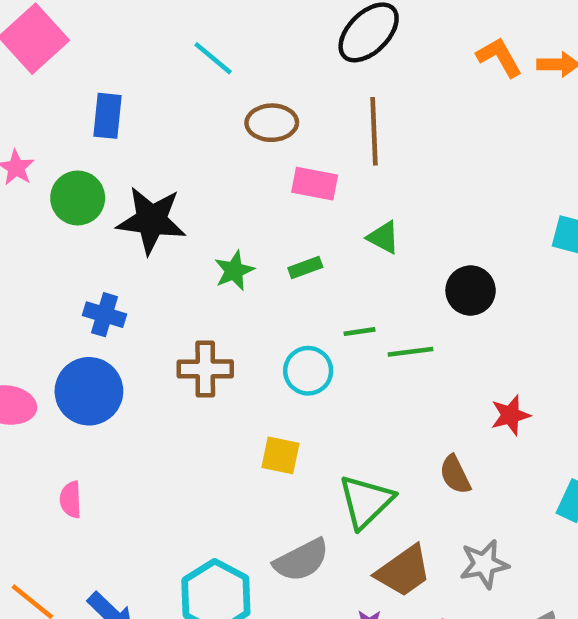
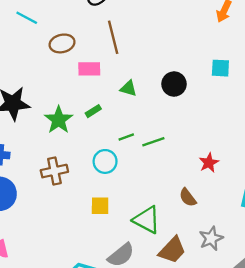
green star: (234, 271) -> (59, 120), size x1.4
black circle: (471, 290) -> (174, 84), moved
green triangle: (366, 501) -> (147, 220), turned -36

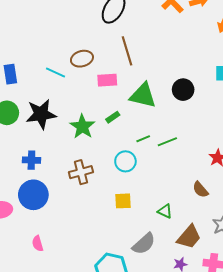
cyan line: (27, 18) -> (55, 72), moved
green triangle: (128, 88) -> (143, 96), size x1.8
green triangle: (147, 220) -> (165, 211), size x0.6

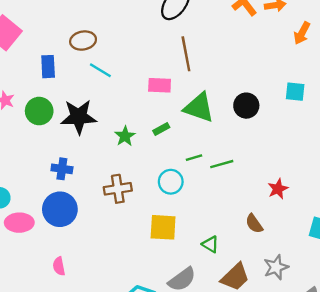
brown ellipse: (82, 59) -> (83, 41), moved
green star: (82, 127) -> (125, 136), size x0.7
yellow square: (123, 201) -> (163, 227), size x1.4

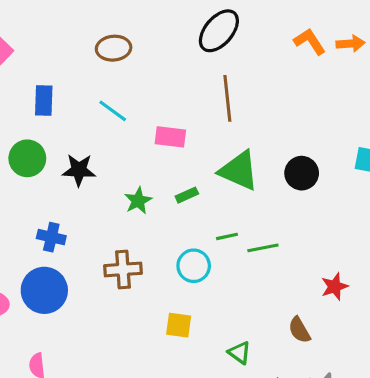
brown ellipse: (83, 41) -> (114, 48), moved
pink rectangle: (160, 85) -> (170, 137), moved
black star: (79, 117) -> (79, 170), size x0.7
yellow square: (163, 227) -> (179, 325), size x0.7

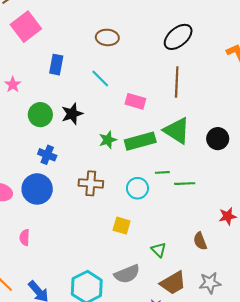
green circle: (27, 158) -> (40, 115), moved
black star: (79, 170) -> (72, 114), turned -30
green rectangle: (187, 195) -> (140, 141), size x2.0

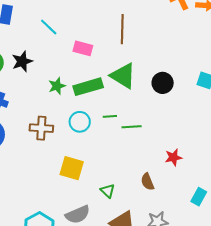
cyan circle: (137, 188) -> (80, 122), moved
yellow square: (122, 226) -> (72, 168), size x1.4

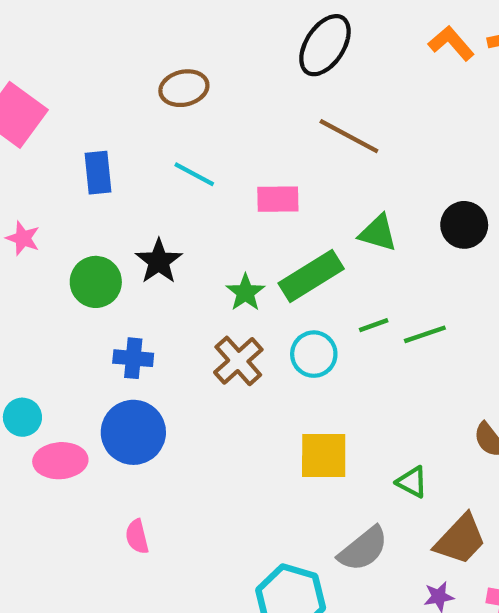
brown line: (122, 29) -> (349, 136), turned -48
green triangle: (123, 76) -> (378, 233), size x0.7
brown cross: (41, 128) -> (238, 361), moved, turned -30

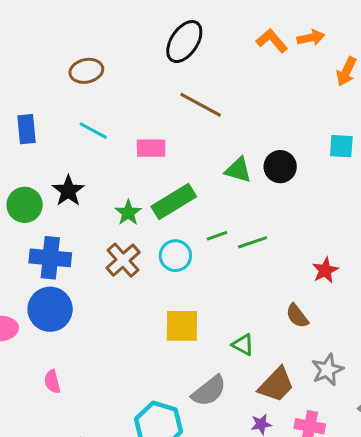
green triangle: (378, 233) -> (238, 170), moved
blue cross: (133, 358) -> (50, 258), size x1.5

